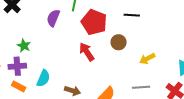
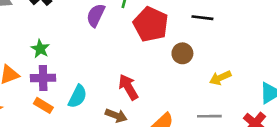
green star: (24, 46) -> (40, 49), moved
red arrow: (87, 52) -> (128, 87), moved

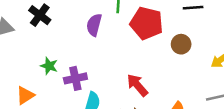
purple cross: (43, 78) -> (75, 78), moved

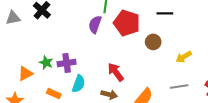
purple semicircle: (94, 25) -> (95, 24), moved
green star: (49, 66) -> (46, 63), moved

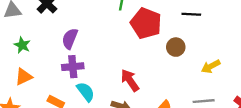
purple semicircle: (95, 24) -> (70, 39), moved
green star: (46, 63) -> (22, 45), moved
cyan semicircle: (79, 84) -> (86, 92), turned -60

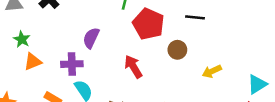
purple semicircle: (70, 39) -> (91, 38), moved
orange triangle: (24, 77) -> (33, 62), moved
red arrow: (130, 80) -> (133, 67), moved

